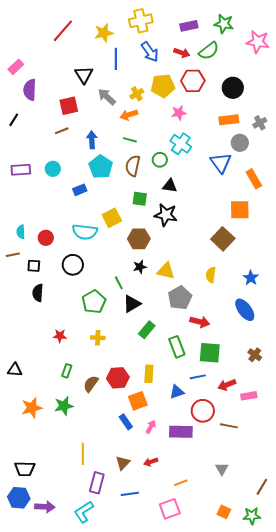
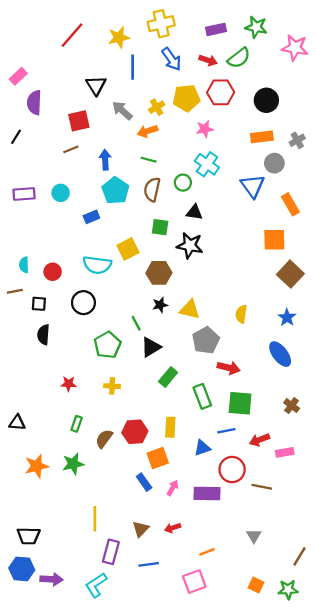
brown square: (223, 239) -> (290, 274), moved

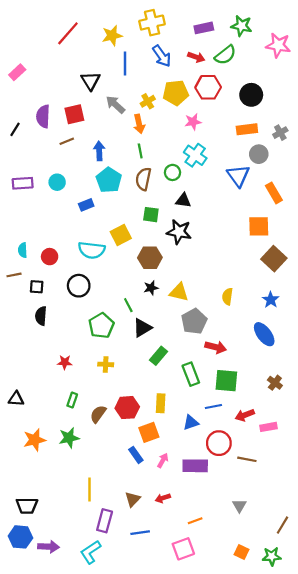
purple semicircle: (34, 103) -> (43, 116), moved
orange arrow: (147, 131) -> (139, 124), turned -84
green line: (149, 160) -> (140, 151), turned 64

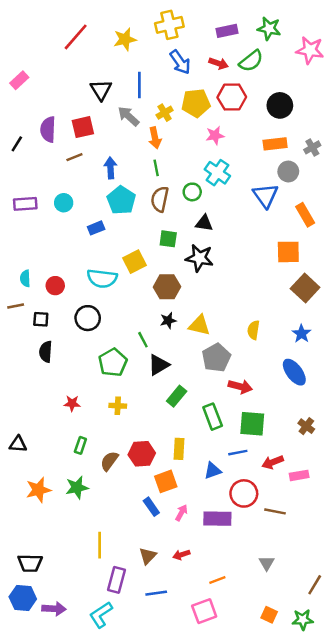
blue line: (125, 64) -> (139, 85), moved

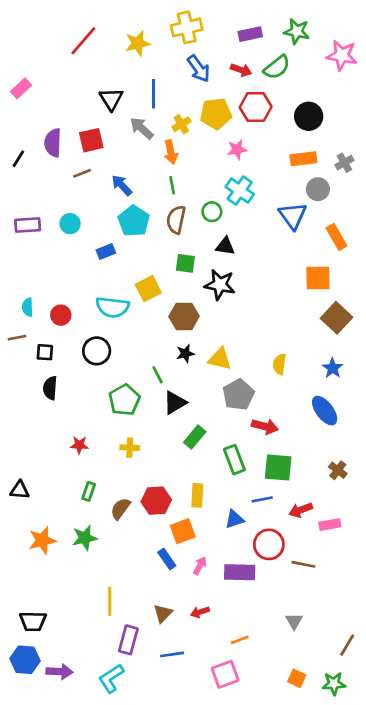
blue arrow: (110, 168) -> (122, 185), turned -40

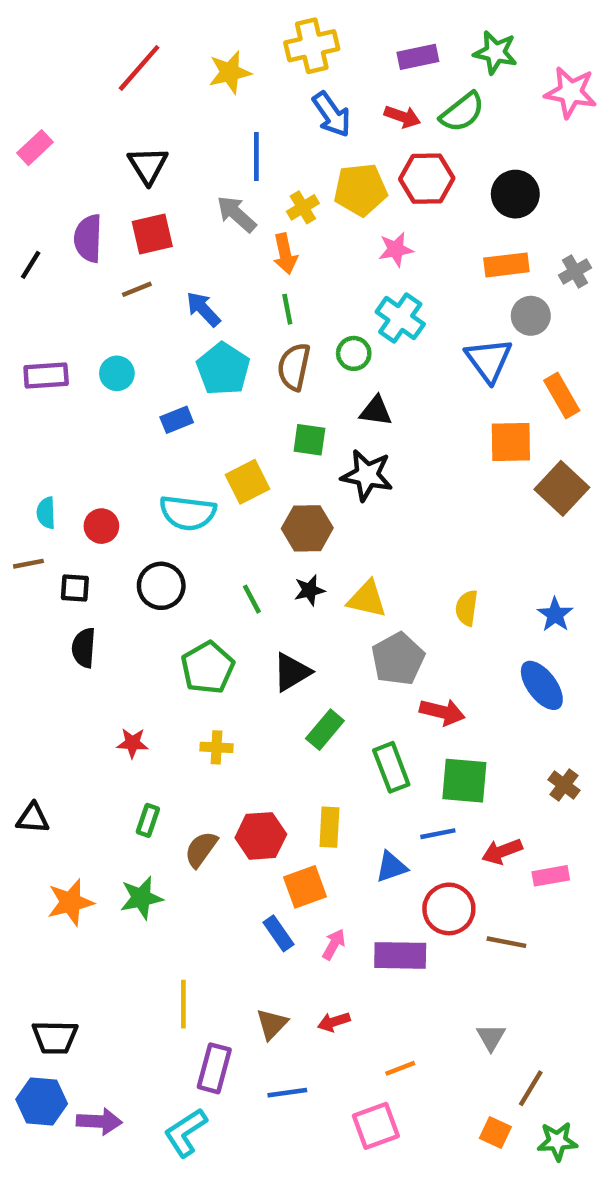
black triangle: (111, 99) -> (148, 165), moved
orange square: (318, 278) -> (511, 442), moved
brown square: (336, 318) -> (562, 488), moved
green line: (158, 375) -> (252, 599), moved
brown line: (347, 645) -> (531, 1088), moved

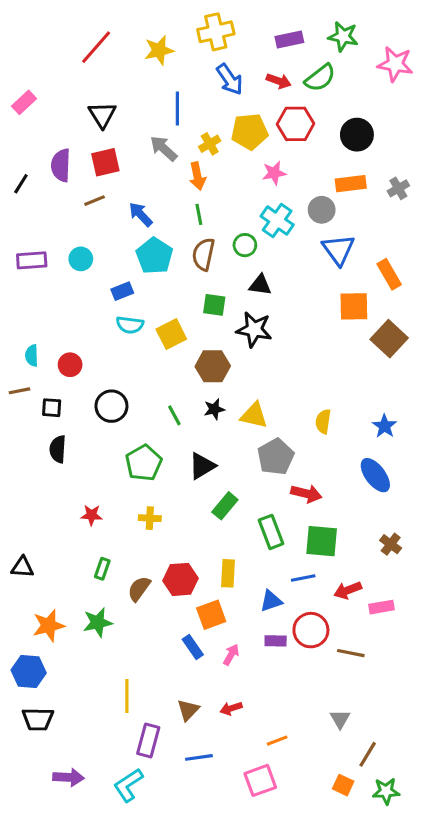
gray circle: (531, 316) -> (322, 210), moved
cyan semicircle: (188, 513) -> (130, 325), moved, size x0.7
purple rectangle: (400, 955) -> (276, 641), moved, size x0.6
blue hexagon: (42, 1101) -> (29, 672), moved

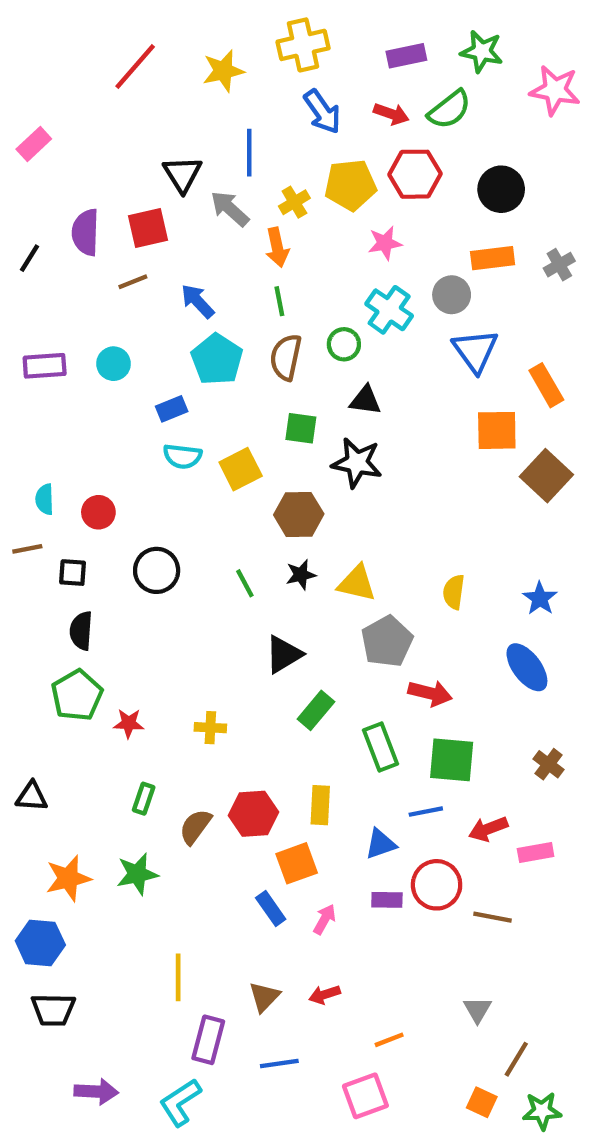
black triangle: (102, 115) -> (182, 174), moved
green pentagon: (144, 463) -> (77, 695), moved

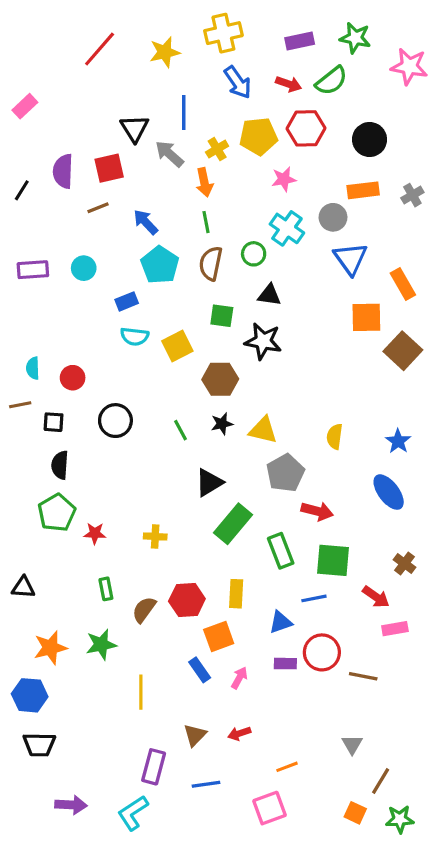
green rectangle: (316, 710) -> (233, 524), size x1.4
green rectangle: (144, 799) -> (106, 589), turned -30
red arrow: (488, 829) -> (376, 597), moved, turned -124
yellow line: (178, 977) -> (141, 692), moved

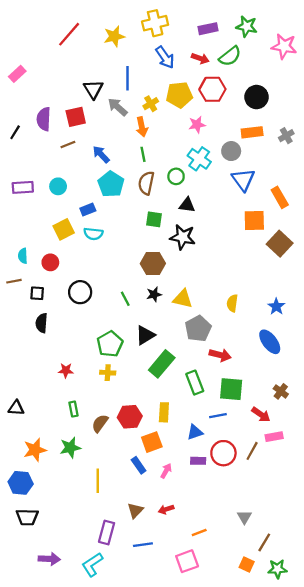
yellow square: (177, 346) -> (64, 229), moved
green pentagon: (57, 513) -> (110, 344), moved
brown line: (363, 676) -> (252, 451), moved, turned -72

